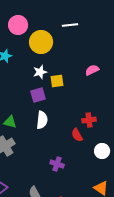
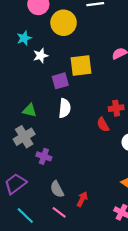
white star: (40, 72) -> (41, 56), moved
yellow square: (57, 81) -> (81, 65), size x1.5
purple cross: (57, 164) -> (44, 156), moved

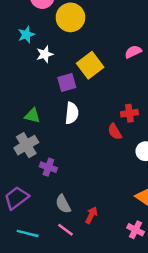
yellow square: (81, 65) -> (90, 65), turned -30
cyan line: (25, 216) -> (28, 233), turned -30

